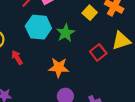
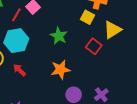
yellow square: (90, 13) -> (87, 17), moved
cyan hexagon: (38, 27) -> (16, 41), moved

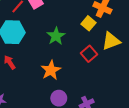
orange star: (60, 70) -> (51, 70), turned -30

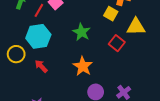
yellow triangle: (111, 41) -> (136, 27), turned 30

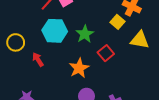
cyan hexagon: (38, 36) -> (55, 31), moved
red square: (117, 43) -> (106, 53), moved

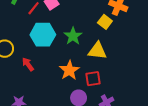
yellow triangle: (140, 40) -> (97, 51), moved
red square: (106, 53) -> (93, 79), moved, turned 35

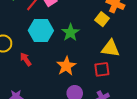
yellow triangle: (97, 51) -> (110, 48), moved
red square: (93, 79) -> (102, 69), moved

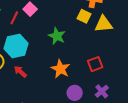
cyan hexagon: (41, 31) -> (16, 46), moved
yellow triangle: (110, 48) -> (104, 24), moved

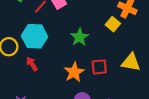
yellow triangle: (104, 24) -> (131, 62), moved
red square: (95, 64) -> (99, 67), moved

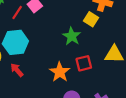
green star: (80, 37) -> (72, 36), moved

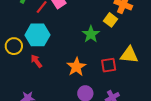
red square: (84, 63) -> (109, 65), moved

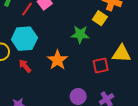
green star: (91, 34) -> (80, 34), turned -30
orange star: (76, 67) -> (57, 60), moved

